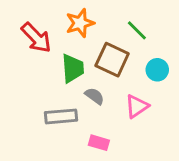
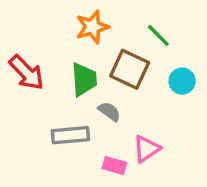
red arrow: (36, 38) -> (26, 73), moved
pink triangle: (137, 106) -> (147, 149), moved

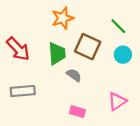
green line: (158, 35) -> (118, 26), moved
gray rectangle: (70, 135) -> (23, 91), moved
pink triangle: (147, 149) -> (117, 101), moved

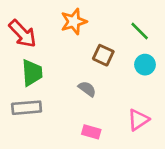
brown square: (88, 47) -> (103, 55), size x0.7
red arrow: (18, 49) -> (23, 34), moved
green trapezoid: (57, 53) -> (32, 73), moved

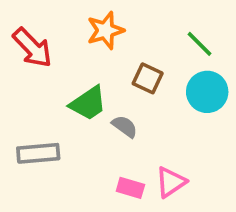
cyan circle: (145, 65) -> (207, 92), size x1.4
green trapezoid: (32, 73) -> (88, 103), moved, turned 60
pink triangle: (138, 120) -> (171, 182), moved

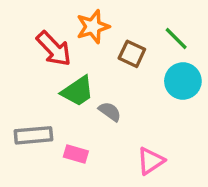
red arrow: (32, 48) -> (54, 49), moved
brown square: (148, 78) -> (132, 54), moved
pink rectangle: (130, 188) -> (76, 154), moved

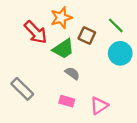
green trapezoid: (78, 91) -> (63, 49), moved
gray rectangle: (33, 135) -> (22, 89), turned 50
pink rectangle: (76, 154) -> (67, 101), moved

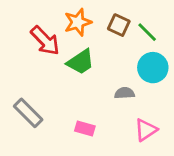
brown square: (87, 36) -> (119, 25), moved
gray semicircle: (72, 73) -> (124, 93), moved, turned -40
pink triangle: (99, 106) -> (146, 130), moved

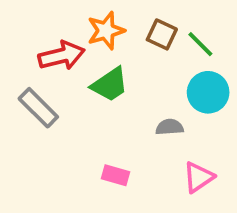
red arrow: (45, 41) -> (62, 56), turned -60
gray rectangle: (28, 113) -> (38, 108), moved

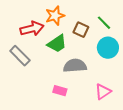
brown square: (162, 34) -> (81, 30), moved
gray semicircle: (170, 127) -> (75, 66), moved, size x1.6

